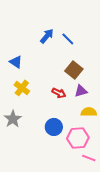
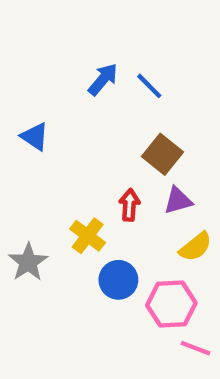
yellow cross: (22, 88) -> (88, 236), moved
red arrow: (59, 93) -> (129, 205), turned -112
yellow semicircle: (89, 112) -> (196, 247), turned 140

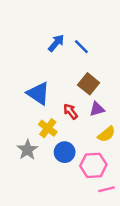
blue triangle: (35, 137) -> (38, 93), moved, size x1.5
red arrow: (129, 205) -> (71, 111), turned -42
gray star: (28, 262) -> (27, 150), moved
pink line: (196, 348) -> (107, 189), turned -35

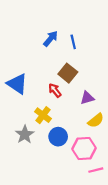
blue line: (81, 47) -> (73, 42), turned 32
brown square: (89, 84) -> (68, 73), moved
blue triangle: (38, 93) -> (17, 84), moved
red arrow: (71, 111) -> (55, 90), moved

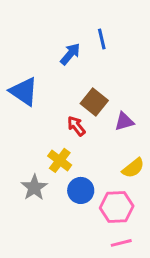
blue line: (73, 42) -> (102, 39), moved
blue triangle: (17, 84) -> (24, 91), moved
purple triangle: (87, 98) -> (124, 121), moved
pink line: (96, 170) -> (121, 243), moved

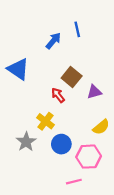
pink line: (121, 243) -> (74, 182), moved

